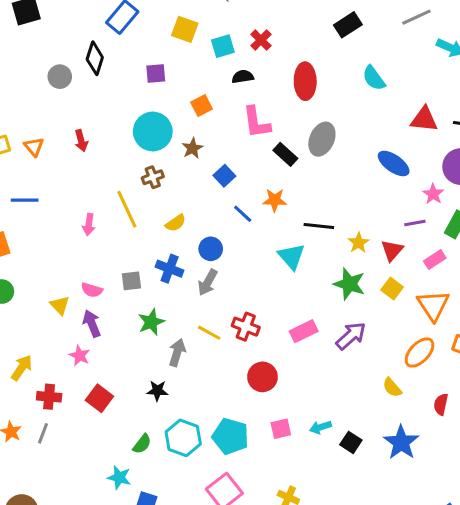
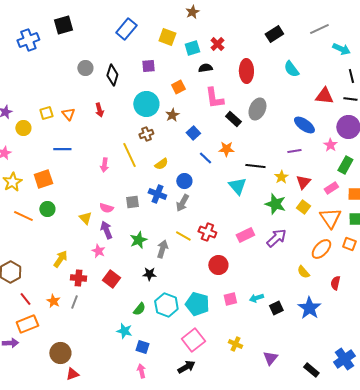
black diamond: (95, 58) -> (112, 75), moved
purple line: (415, 223) -> (294, 151), moved
green star: (151, 322) -> (138, 240), moved
black square: (351, 442) -> (276, 308), turned 32

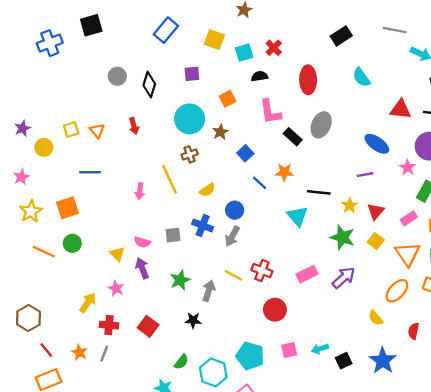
gray line: (319, 29) -> (395, 30), turned 36
pink star: (98, 251) -> (116, 288), moved
cyan hexagon: (166, 305) -> (213, 372), moved

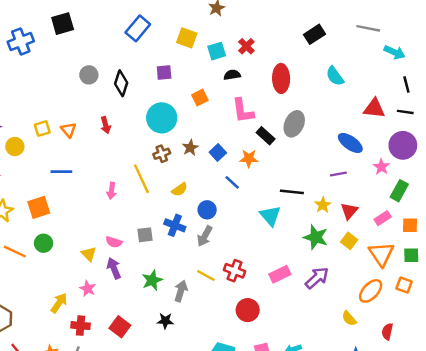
brown star: (220, 132) -> (190, 148), moved
orange star: (284, 172) -> (249, 158), moved

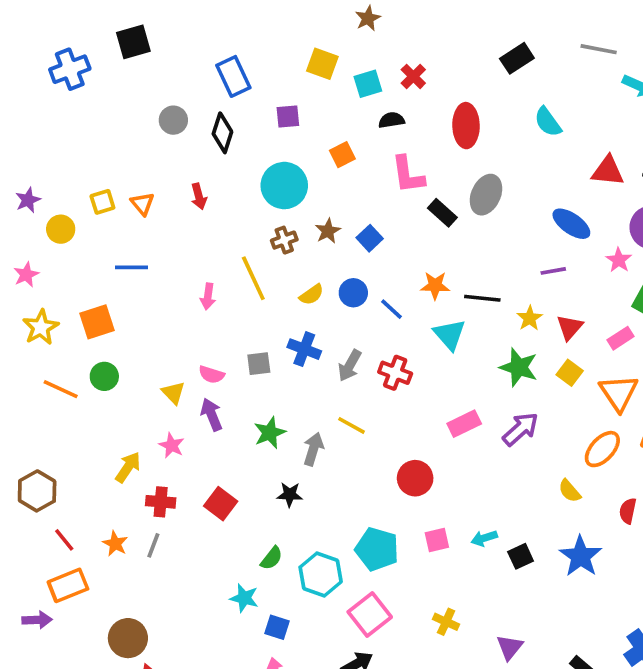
blue rectangle: (138, 28) -> (233, 76), moved, turned -65
orange star: (249, 158) -> (435, 285), moved
blue line: (232, 182) -> (391, 309), moved
blue circle: (207, 210) -> (353, 293), moved
red cross: (235, 271) -> (395, 373), moved

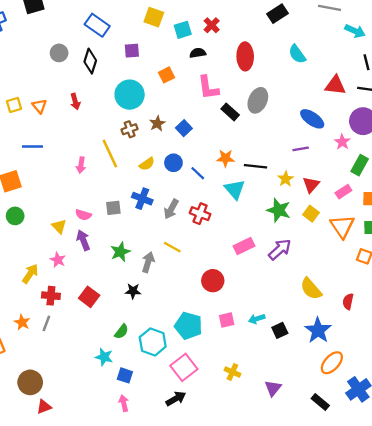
blue rectangle: (233, 76) -> (97, 25), turned -30
orange ellipse: (602, 449) -> (332, 363), moved
yellow semicircle: (570, 491) -> (311, 289), size x1.5

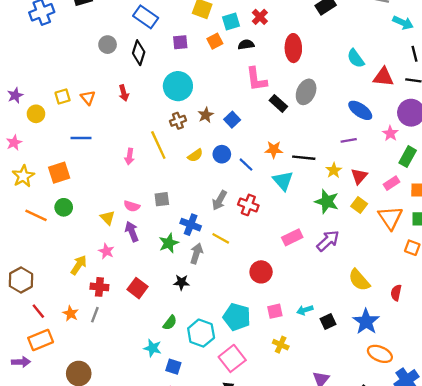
cyan semicircle: (297, 54) -> (356, 58), moved
orange square: (167, 75) -> (215, 41), moved
blue cross: (142, 199) -> (191, 225), moved
orange ellipse: (332, 363) -> (380, 354), turned 70
yellow cross: (232, 372) -> (281, 345), moved

